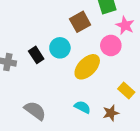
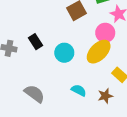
cyan circle: (60, 48) -> (64, 53), moved
yellow ellipse: (87, 67) -> (99, 52), moved

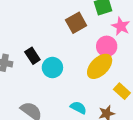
cyan circle: (64, 53) -> (52, 68), moved

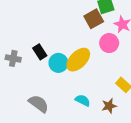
brown square: (76, 23) -> (94, 19), moved
yellow ellipse: (100, 66) -> (78, 60), moved

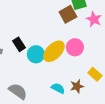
pink circle: (109, 43) -> (75, 47), moved
brown star: (109, 106) -> (77, 86), moved

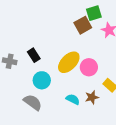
pink circle: (75, 47) -> (89, 67), moved
cyan circle: (36, 54) -> (42, 80), moved

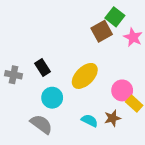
green square: (94, 13) -> (115, 17), turned -35
pink circle: (89, 67) -> (122, 90), moved

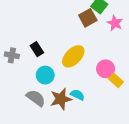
brown star: (112, 118) -> (61, 99), moved, size x1.5

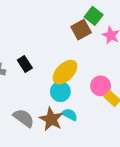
cyan circle: (45, 75) -> (60, 92), moved
brown star: (61, 99) -> (51, 119), turned -30

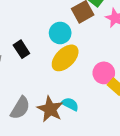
cyan circle: (60, 92) -> (60, 33), moved
gray semicircle: (24, 118) -> (20, 108), turned 85

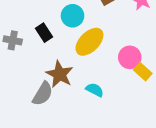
cyan circle: (60, 33) -> (73, 16), moved
brown star: (50, 109) -> (60, 74), moved

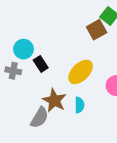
cyan circle: (73, 16) -> (24, 49), moved
cyan semicircle: (95, 90) -> (79, 105), moved, turned 63

